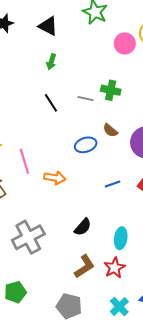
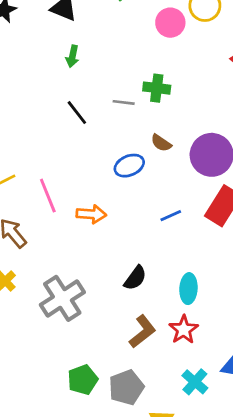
green pentagon: (15, 292) -> (83, 380), moved
gray pentagon: (69, 306) -> (126, 387), turned -30

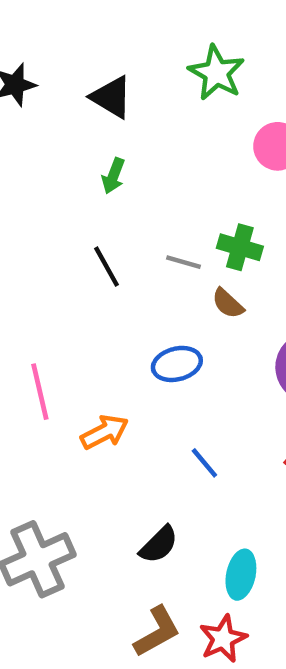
brown semicircle: (161, 143) -> (228, 303), moved
orange arrow: (91, 214) -> (105, 432), turned -40
blue line: (171, 216) -> (204, 463), moved, turned 65

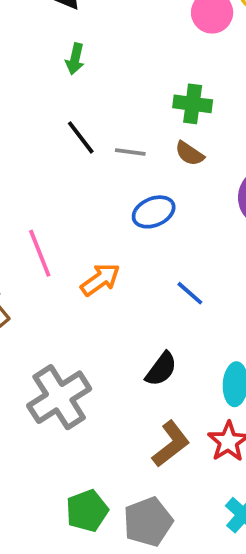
gray line: (183, 262) -> (130, 152), moved

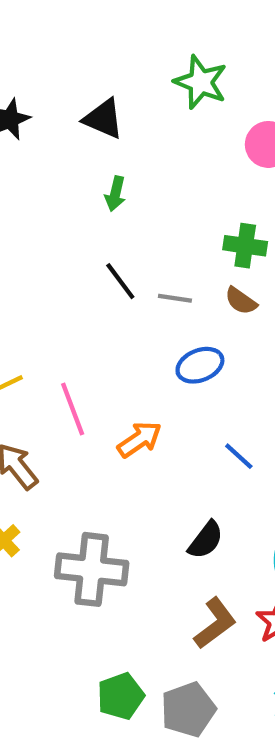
gray cross: (59, 397) -> (92, 569), turned 38

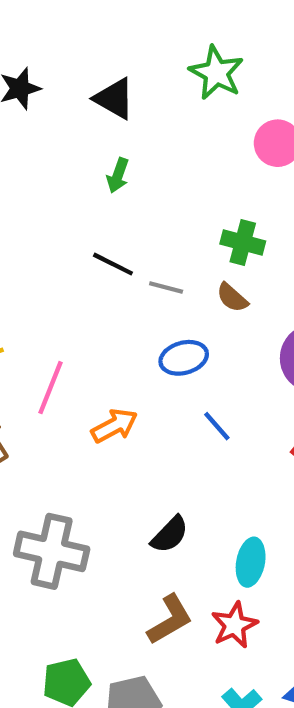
black line: (120, 281) -> (113, 264), turned -33
pink line: (73, 409) -> (50, 388), turned 36
blue line: (239, 456) -> (217, 426), moved

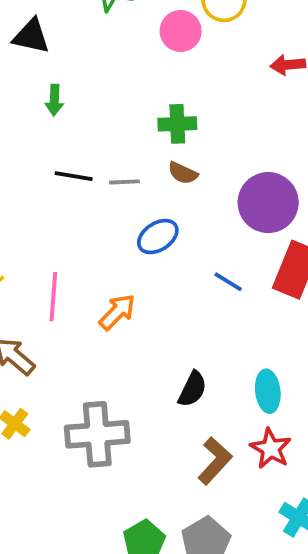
blue line: (217, 426) -> (228, 282), moved

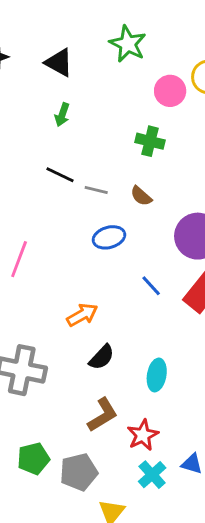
green cross: (177, 124) -> (150, 141), moved
orange arrow: (117, 312) -> (82, 315), moved
red star: (271, 449) -> (143, 435), moved

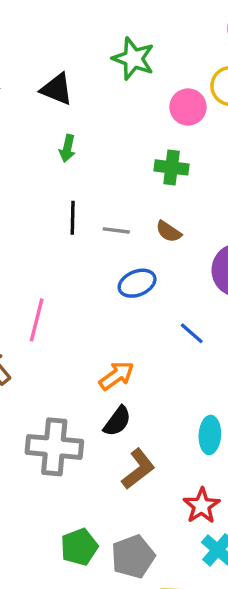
black line: (60, 175) -> (73, 218), turned 72
black semicircle: (102, 357) -> (117, 421), moved
brown L-shape: (103, 415) -> (138, 469), moved

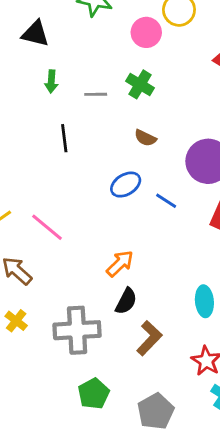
green cross: (172, 167) -> (140, 84), turned 32
gray line: (116, 230) -> (96, 94), moved
pink line: (37, 320) -> (47, 227), turned -56
blue line: (192, 333) -> (166, 201), moved
green pentagon: (79, 547) -> (94, 394), moved

